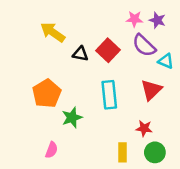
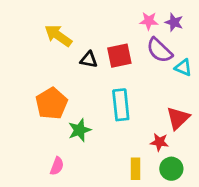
red square: (108, 50) -> (119, 56), turned 35
red triangle: (151, 90) -> (178, 118), moved

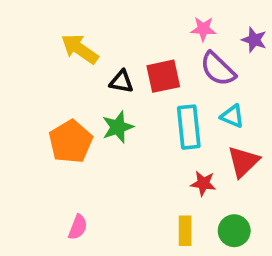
purple star: (174, 22) -> (254, 40), moved
cyan triangle: (183, 68) -> (232, 116), moved
cyan rectangle: (121, 105) -> (189, 127), moved
green star: (80, 130) -> (118, 127), moved
red star: (159, 142) -> (203, 183), moved

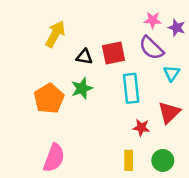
pink star: (203, 29) -> (153, 20), moved
yellow arrow: (80, 49) -> (55, 34), turned 84
cyan triangle: (232, 116) -> (172, 73), moved, turned 42
pink semicircle: (78, 227) -> (54, 158), size x1.6

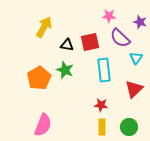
pink star: (153, 20) -> (109, 16), moved
green star: (82, 88) -> (65, 70), turned -30
red star: (141, 128) -> (101, 105), moved

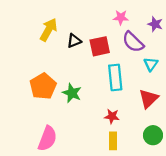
black triangle: (67, 45) -> (74, 41), moved, turned -32
green star: (65, 70) -> (72, 93), moved
green circle: (129, 127) -> (153, 135), moved

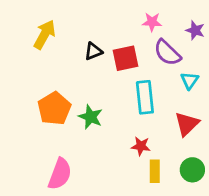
yellow arrow: (49, 30) -> (45, 35), moved
yellow rectangle: (113, 141) -> (155, 171), moved

